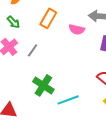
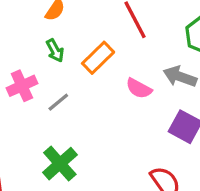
green arrow: (13, 22) -> (55, 51), moved

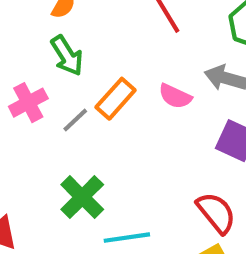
green arrow: (55, 51) -> (67, 56), size x1.4
orange rectangle: (98, 58) -> (116, 99), moved

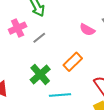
orange rectangle: (116, 99) -> (73, 62), moved

